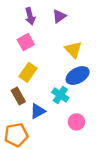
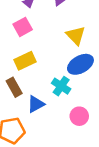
yellow rectangle: (28, 72) -> (25, 61), turned 30

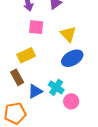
pink square: (23, 27) -> (36, 27), moved, turned 35
cyan cross: (61, 86) -> (56, 87), moved

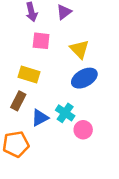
yellow rectangle: (26, 55) -> (29, 74), turned 42
brown rectangle: (17, 77) -> (18, 101), turned 56

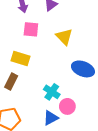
blue ellipse: (84, 78) -> (83, 69), moved, turned 50
blue triangle: (40, 118) -> (51, 118), moved

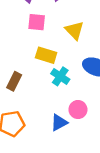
yellow rectangle: (21, 59) -> (46, 55), moved
cyan cross: (52, 92) -> (60, 76), moved

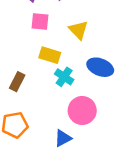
pink circle: (78, 110) -> (82, 111), size x1.5
blue triangle: (59, 123) -> (63, 138), moved

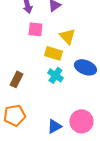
yellow rectangle: (50, 55) -> (53, 53), moved
pink circle: (82, 111) -> (81, 121), moved

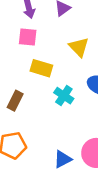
pink square: (35, 29) -> (28, 37), moved
yellow rectangle: (53, 53) -> (41, 68), moved

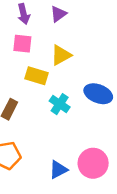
yellow triangle: (79, 47) -> (61, 55), moved, turned 45

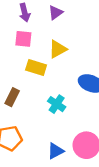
cyan cross: (60, 104) -> (57, 104), moved

